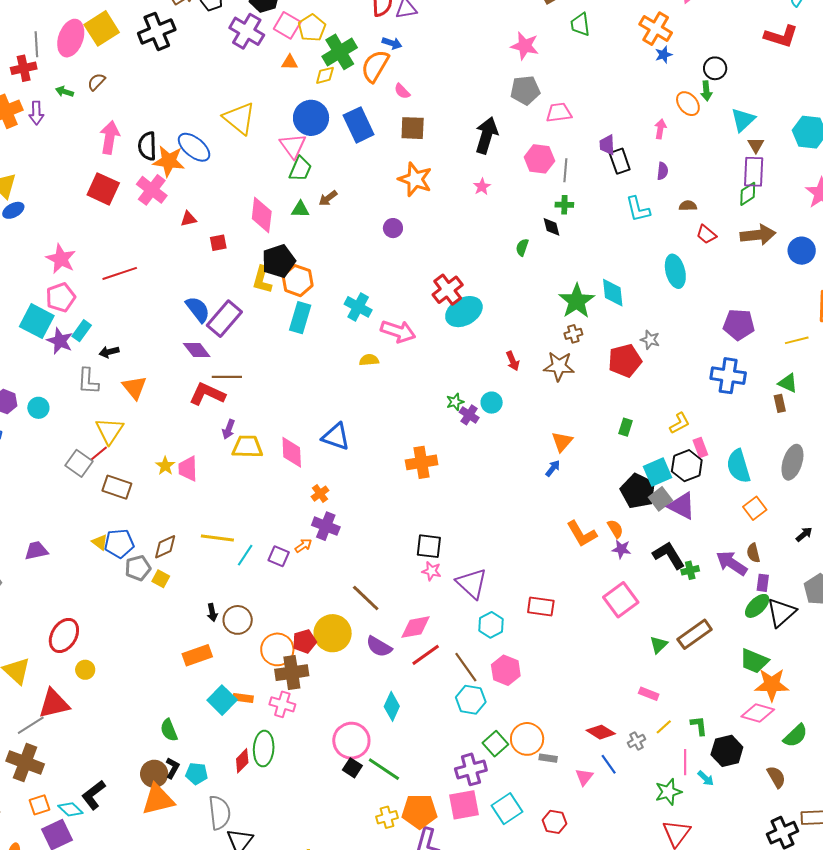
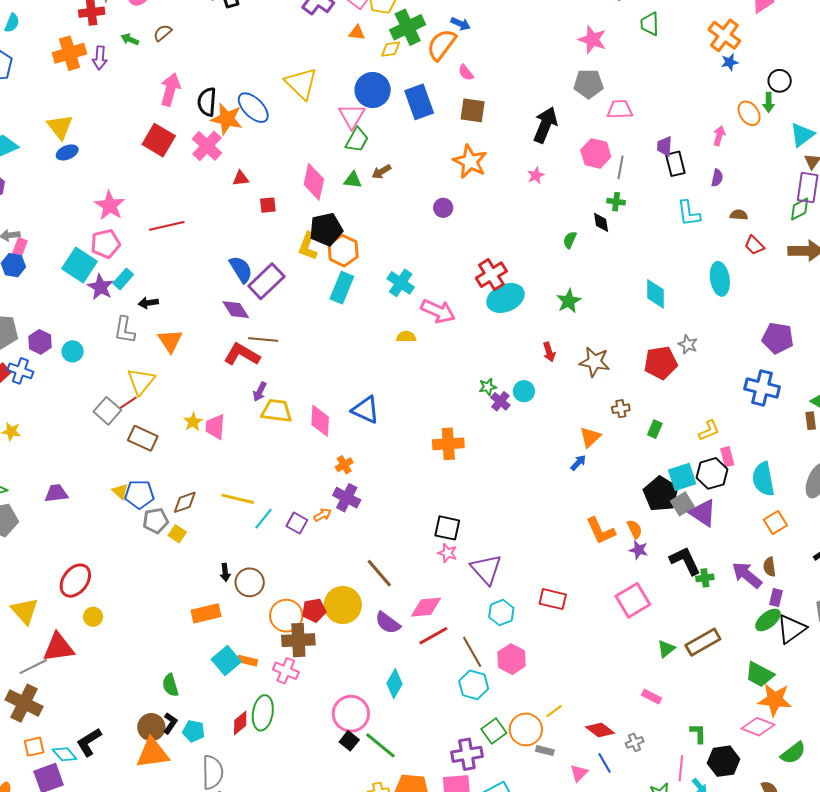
green star: (577, 301) -> (569, 301), moved, size x0.7
brown cross: (573, 334) -> (621, 409), moved
yellow line: (664, 727) -> (554, 711), moved

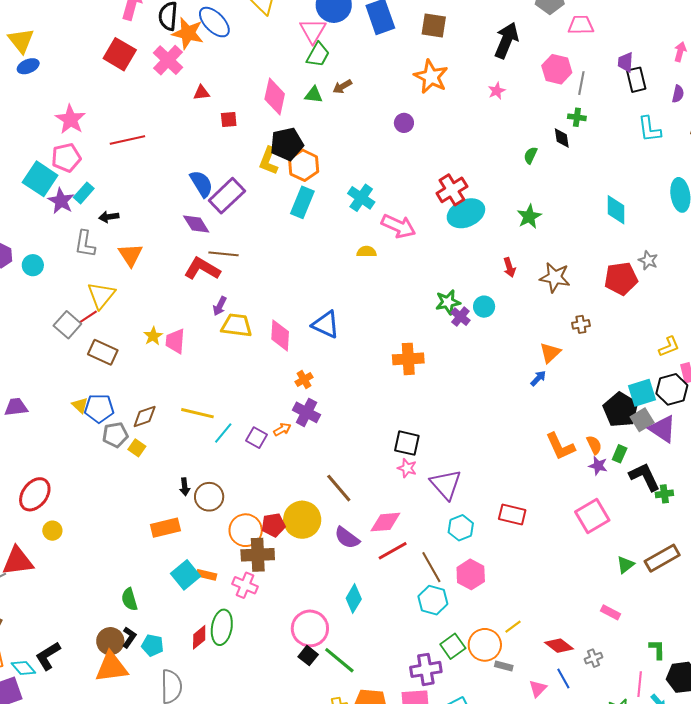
green star: (488, 387) -> (448, 302), size x1.4
green rectangle: (655, 429) -> (620, 454), moved

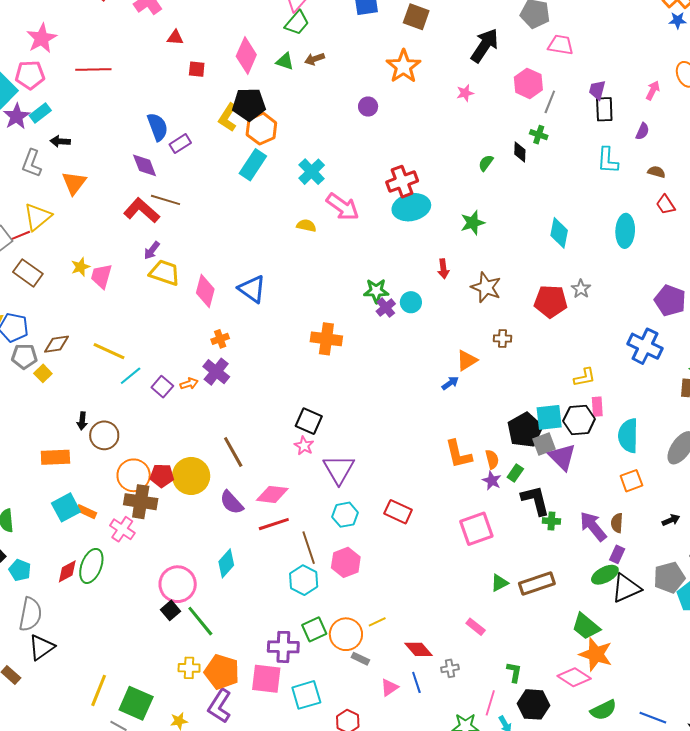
purple rectangle: (227, 196) -> (180, 144), size x0.6

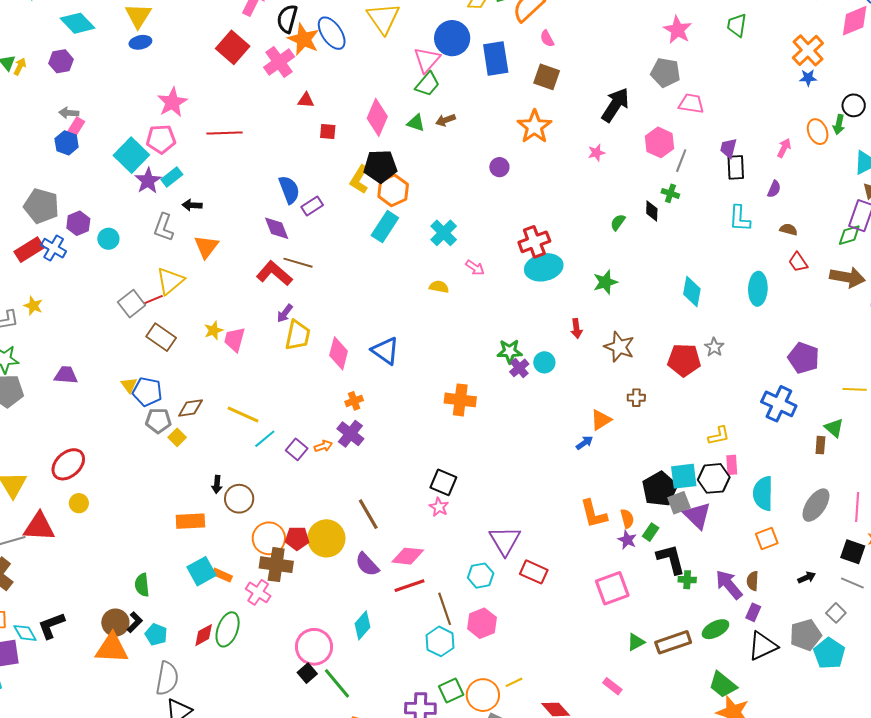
pink arrow: (343, 207) -> (475, 268), size x0.6
yellow trapezoid: (165, 273) -> (298, 335), turned 84
purple triangle: (339, 469) -> (505, 541), moved
green ellipse: (605, 575) -> (715, 629), moved

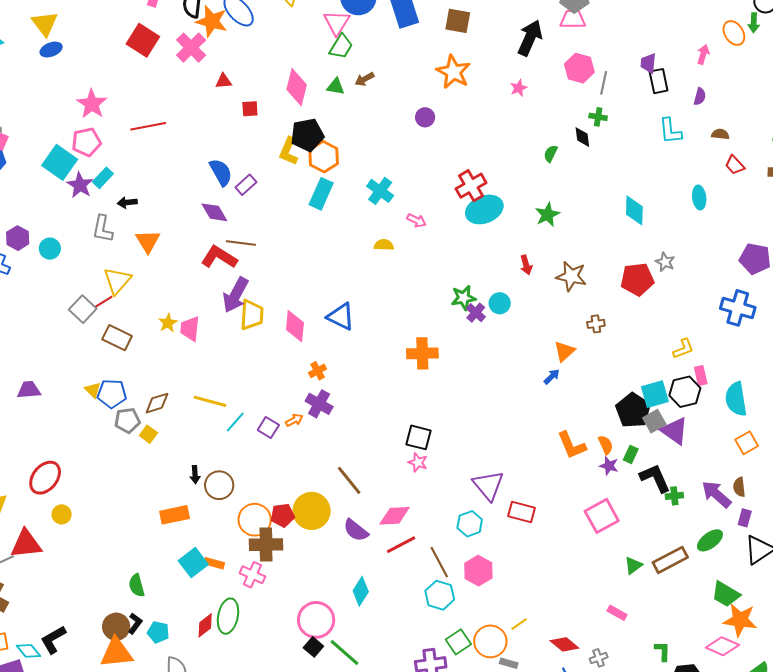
pink trapezoid: (691, 104) -> (573, 19), moved
cyan ellipse: (758, 289) -> (699, 197), size x0.7
purple arrow: (285, 313) -> (236, 295), size x1.8

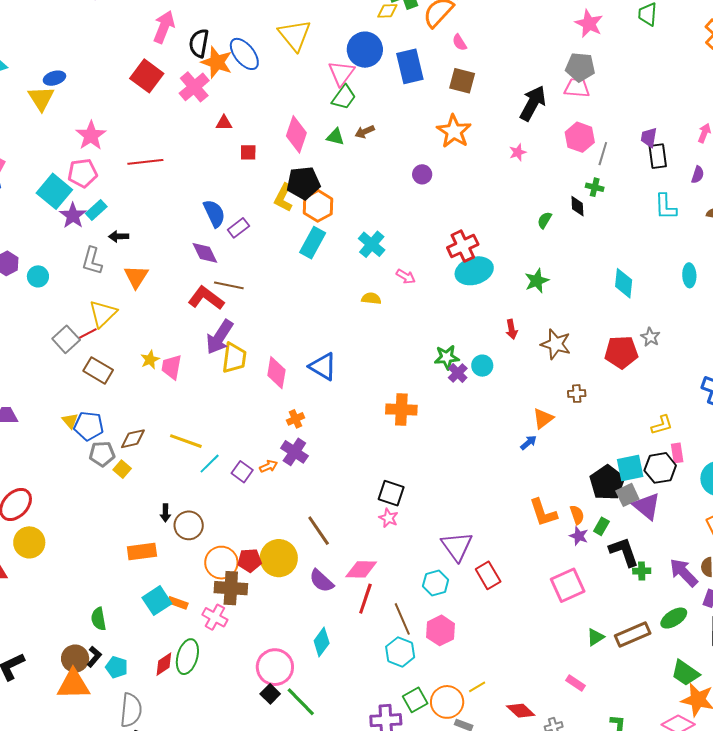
yellow triangle: (45, 24) -> (41, 98), moved
red rectangle: (522, 512) -> (488, 575), turned 40
yellow circle: (62, 514) -> (29, 542), size x1.6
red line: (401, 545) -> (365, 599), turned -48

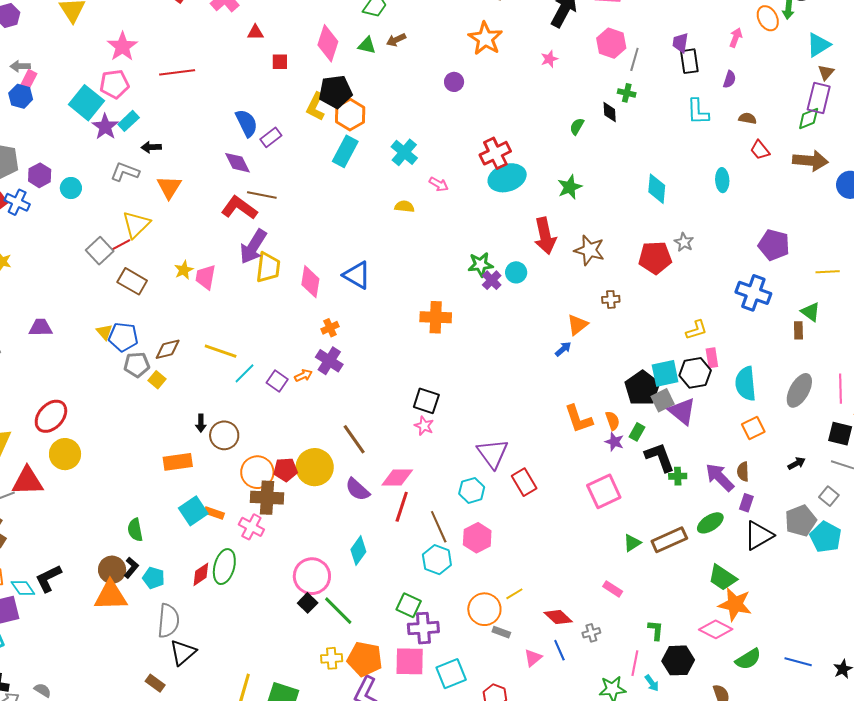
gray L-shape: (92, 261) -> (125, 172), turned 96
red arrow: (512, 329) -> (545, 236), size x1.8
green square: (415, 700) -> (409, 605), moved, turned -35

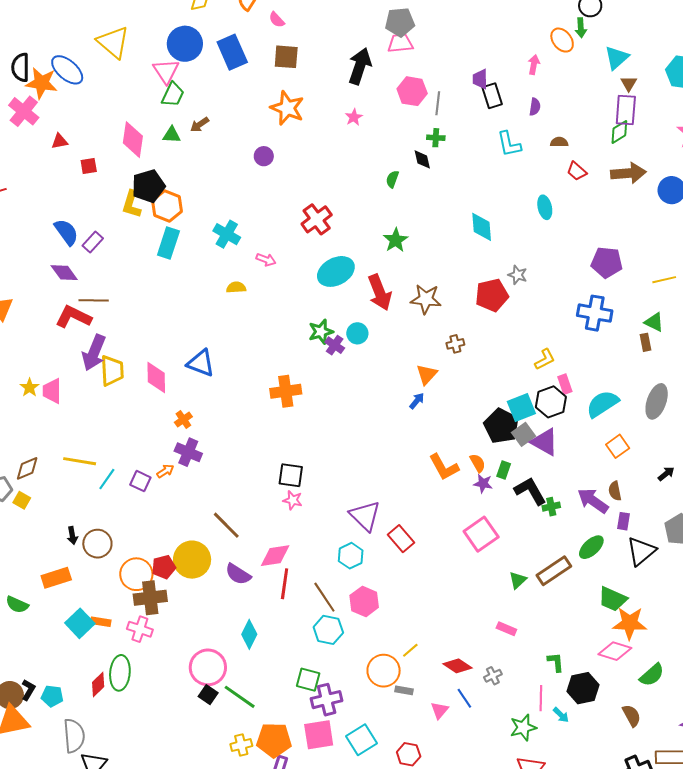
cyan ellipse: (507, 178) -> (336, 271), moved
cyan semicircle: (746, 384) -> (602, 404), turned 72
green semicircle: (135, 530) -> (17, 605), moved, turned -45

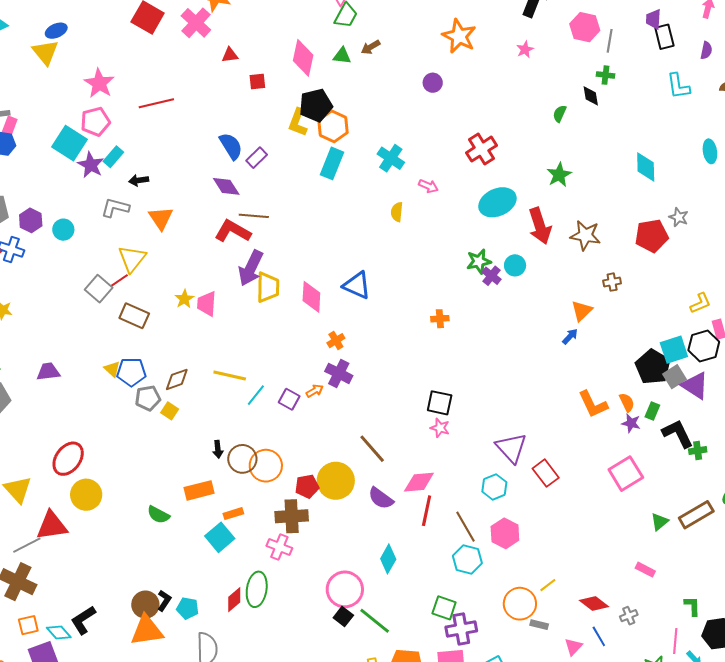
yellow semicircle: (236, 287) -> (397, 212), turned -84
orange cross: (286, 391) -> (440, 319), size x0.6
orange circle: (136, 574) -> (266, 466), moved
orange rectangle: (101, 622) -> (233, 514), moved, turned -30

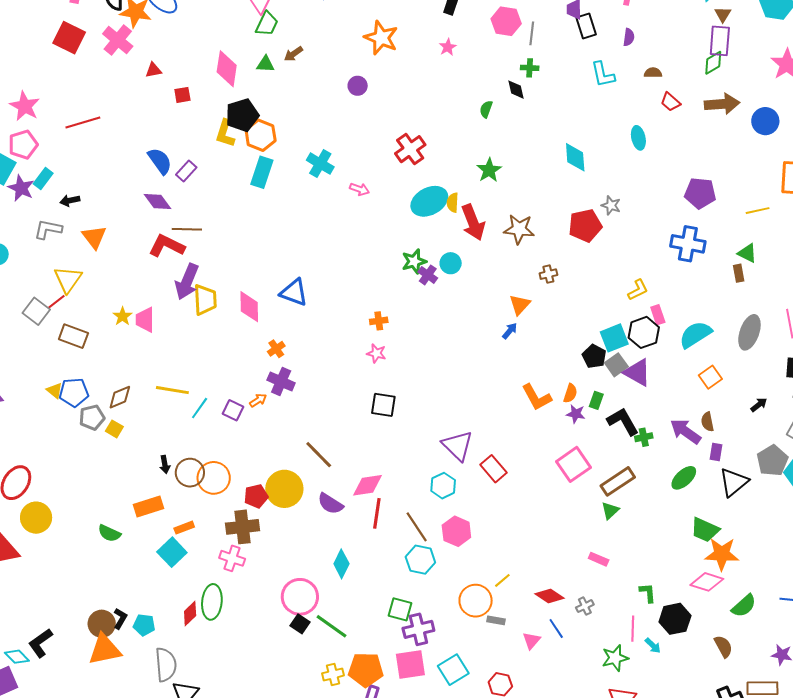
yellow semicircle: (397, 212) -> (453, 203), moved
black pentagon: (653, 367) -> (594, 356), size x0.7
orange semicircle: (627, 402) -> (570, 393), turned 48
pink star: (440, 428) -> (376, 353), moved
brown rectangle: (696, 515) -> (618, 481), moved

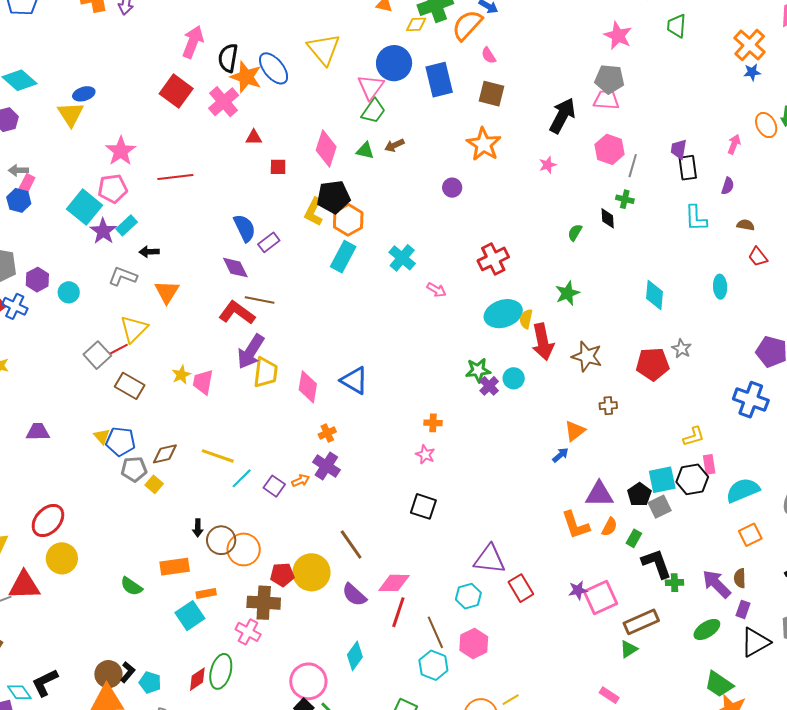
purple triangle: (637, 372) -> (599, 494), moved, turned -40
purple star: (576, 414) -> (578, 590), moved, turned -30
purple triangle: (458, 446) -> (489, 559), turned -48

